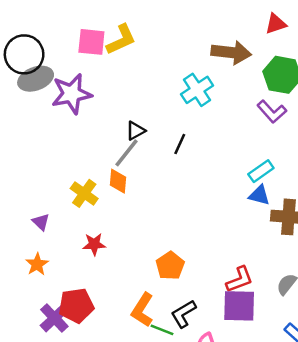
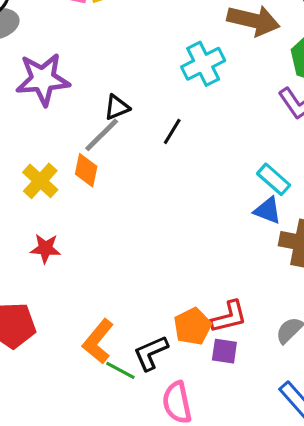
purple star: (72, 94) -> (43, 79), moved
cyan rectangle: (261, 171) -> (274, 179), turned 70
orange pentagon: (170, 266) -> (193, 326), moved
purple square: (239, 306) -> (224, 351), size x0.6

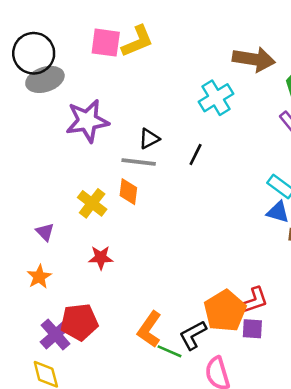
gray line: (102, 135) -> (139, 162), turned 56
orange pentagon: (193, 326) -> (225, 311), size x1.4

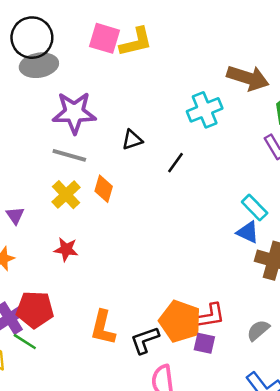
gray line: (139, 162) -> (69, 155), moved
orange pentagon: (225, 311) -> (180, 321), turned -30
orange L-shape: (149, 329) -> (103, 328), turned -30
green line: (169, 351) -> (25, 342), moved

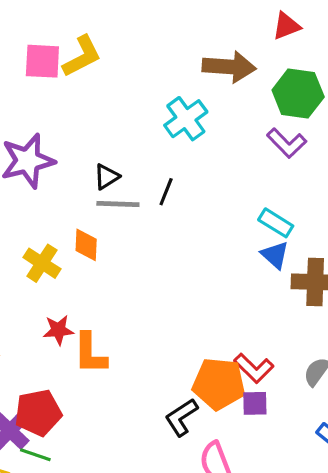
gray line: (69, 155) -> (118, 204), moved
blue triangle: (248, 232) -> (275, 255), turned 30
red L-shape: (210, 316) -> (254, 368), turned 68
orange L-shape: (103, 328) -> (90, 353), moved

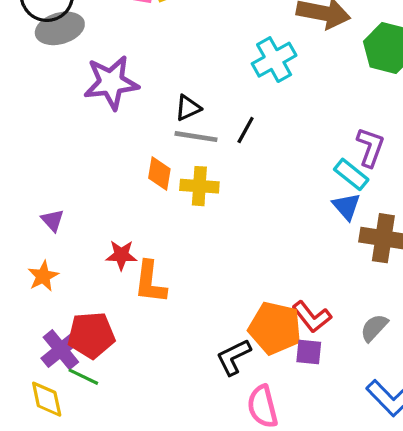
purple L-shape: (287, 143) -> (370, 147), moved, turned -123
yellow cross: (42, 263) -> (199, 186), moved, turned -36

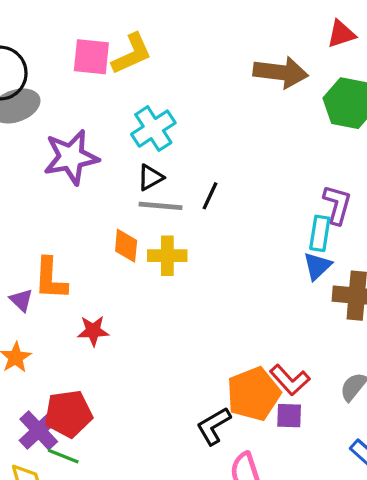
cyan cross: (274, 60) -> (153, 129), moved
cyan rectangle: (351, 174) -> (320, 233), turned 64
blue triangle: (347, 206) -> (317, 266), turned 32
orange L-shape: (150, 282) -> (51, 279), moved
orange pentagon: (275, 328) -> (253, 394), turned -30

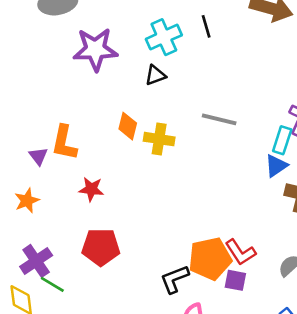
black line: (210, 196) -> (206, 26), moved, turned -50
gray line: (161, 206) -> (219, 119), moved
red pentagon: (68, 414) -> (101, 247), moved

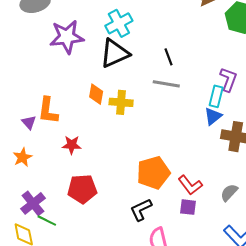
black line: (206, 26) -> (169, 57), moved
black triangle: (155, 75) -> (115, 53), size x1.8
orange pentagon: (210, 259) -> (153, 173), moved

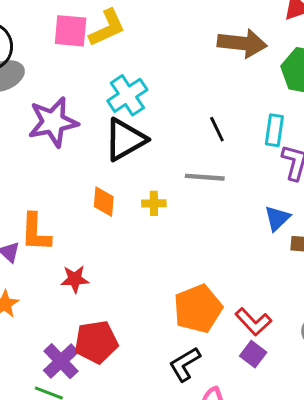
black line: (169, 57) -> (217, 129), moved
cyan rectangle: (216, 96) -> (274, 130), moved
yellow cross: (121, 102) -> (154, 203), moved, size x0.7
purple cross: (33, 203) -> (61, 361), moved
purple square: (188, 207) -> (253, 354), turned 36

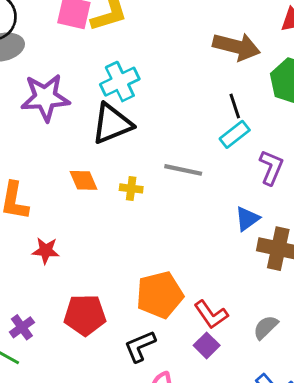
black line: (217, 129) -> (235, 106), moved
cyan rectangle: (274, 130) -> (235, 134), moved, turned 36
orange diamond: (104, 202) -> (83, 180), turned -36
red pentagon: (96, 342) -> (85, 315), moved
purple cross: (61, 361) -> (22, 327), size x0.7

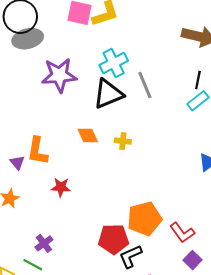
black line: (235, 106) -> (198, 80), turned 30
gray line: (183, 170) -> (145, 85), moved, turned 56
red pentagon: (85, 315) -> (114, 239), moved
purple square: (207, 345) -> (192, 260), moved

